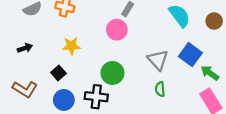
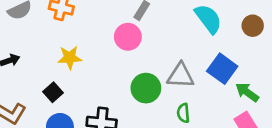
gray triangle: (158, 60) -> (181, 76), turned -45
green circle: (112, 73) -> (146, 88), moved

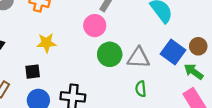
brown circle: (253, 26) -> (198, 46), moved
green circle: (146, 88) -> (110, 54), moved
black square: (53, 92) -> (33, 72), turned 35

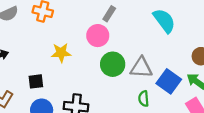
yellow star: (46, 43) -> (61, 53), moved
blue square: (173, 52) -> (169, 81), moved

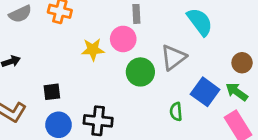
gray rectangle: (109, 14) -> (136, 14), turned -35
yellow star: (61, 53) -> (93, 50), moved
gray triangle: (141, 68) -> (173, 57), moved, turned -40

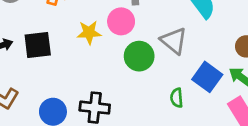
gray triangle: (173, 57) -> (174, 41), turned -44
black square: (52, 92) -> (38, 45), moved, size x1.5

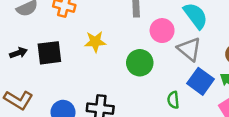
pink circle: (121, 21) -> (162, 31), moved
gray triangle: (174, 41) -> (189, 49), moved

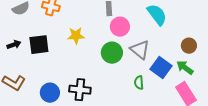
pink circle: (162, 31) -> (120, 27), moved
gray triangle: (189, 49) -> (140, 50), moved

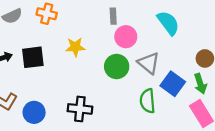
green arrow: (185, 68) -> (200, 84), turned -144
green semicircle: (139, 83) -> (148, 101), size x1.5
blue circle: (50, 93) -> (34, 112), moved

